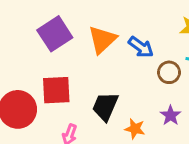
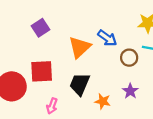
purple square: (55, 34) -> (40, 28), size x0.7
orange triangle: (102, 40) -> (80, 47), moved

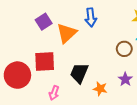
blue arrow: (107, 38) -> (91, 17), moved, turned 48
orange triangle: (80, 47) -> (67, 33), moved

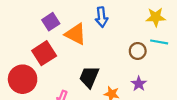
orange triangle: (67, 33) -> (76, 34), turned -50
red square: (45, 61) -> (44, 53), moved, turned -30

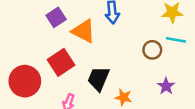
red square: (44, 53) -> (61, 62), moved
purple star: (139, 84) -> (166, 86), moved

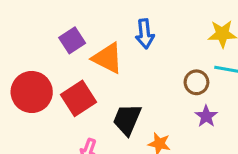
red circle: (25, 81) -> (32, 92), moved
purple star: (166, 86) -> (206, 116), moved

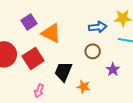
blue arrow: (145, 34) -> (98, 27), moved, turned -90
brown circle: (196, 82) -> (93, 51), moved

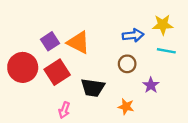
purple square: (29, 22) -> (50, 41), moved
black trapezoid: (63, 72) -> (93, 88), turned -105
orange star: (84, 87) -> (126, 107), moved

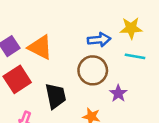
brown circle: (127, 64) -> (93, 70), size x1.5
black trapezoid: (93, 88) -> (56, 96), turned -110

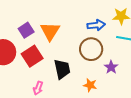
orange triangle: (40, 47) -> (50, 31), turned 35

